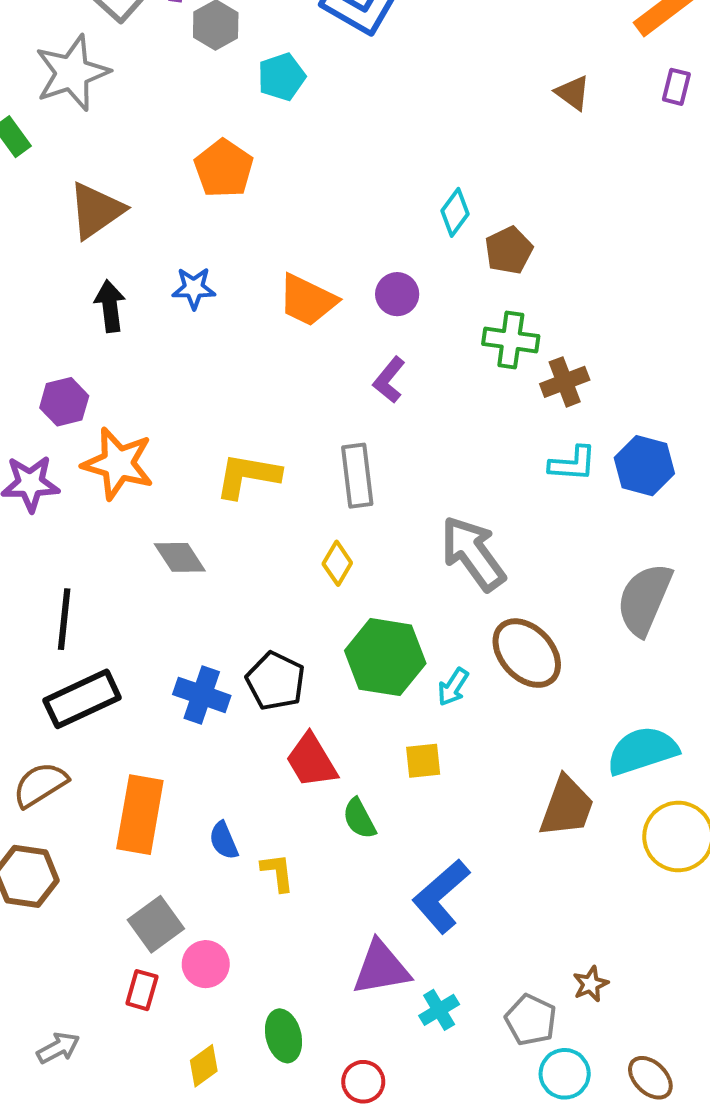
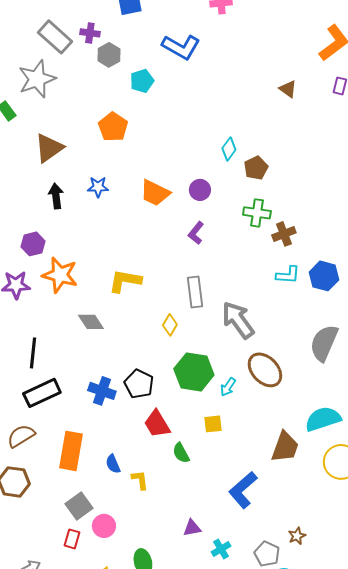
gray rectangle: (357, 476) -> (195, 292), moved
blue L-shape: (441, 896) -> (243, 490), moved
purple triangle: (381, 968) -> (192, 528), size x0.6

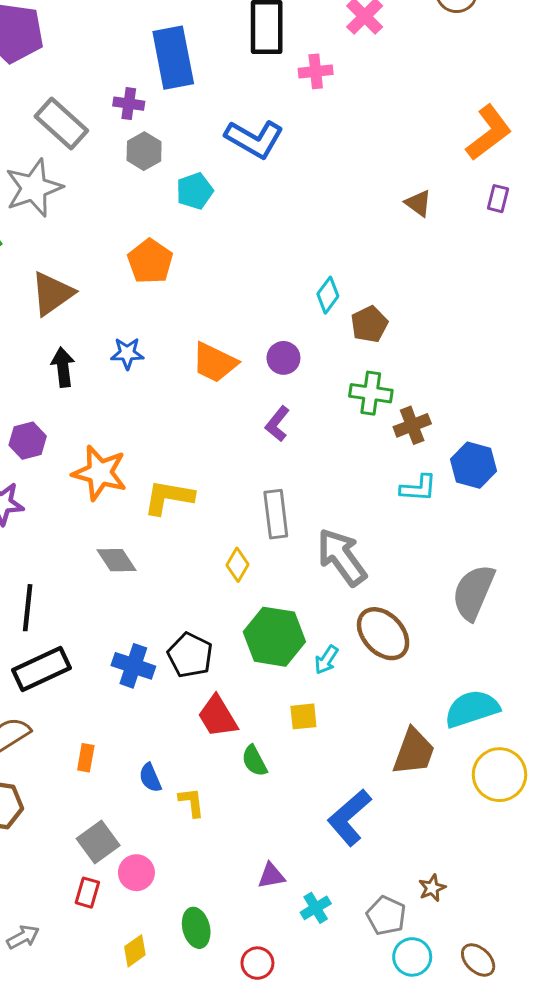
purple cross: (90, 33) -> (129, 104), moved
orange star: (60, 275) -> (100, 473), moved
blue hexagon: (324, 276) -> (473, 465), moved
orange rectangle: (71, 451) -> (86, 758), size x0.5

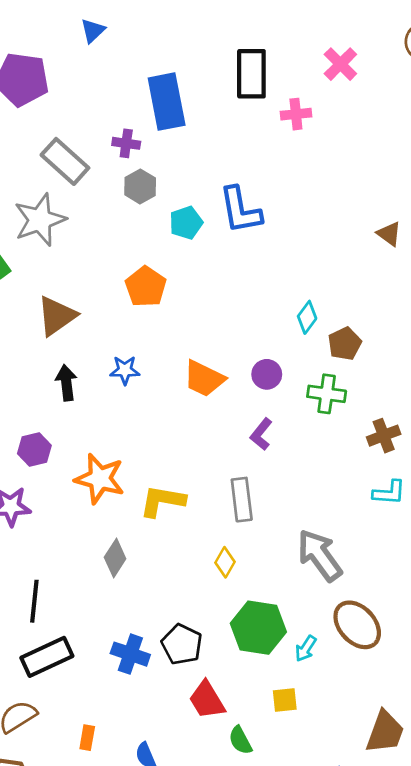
blue L-shape: (254, 139) -> (240, 210), moved, turned 50
green cross: (371, 393) -> (327, 394), moved
gray rectangle: (276, 514) -> (242, 500), moved
gray diamond: (116, 560) -> (115, 558), turned 66

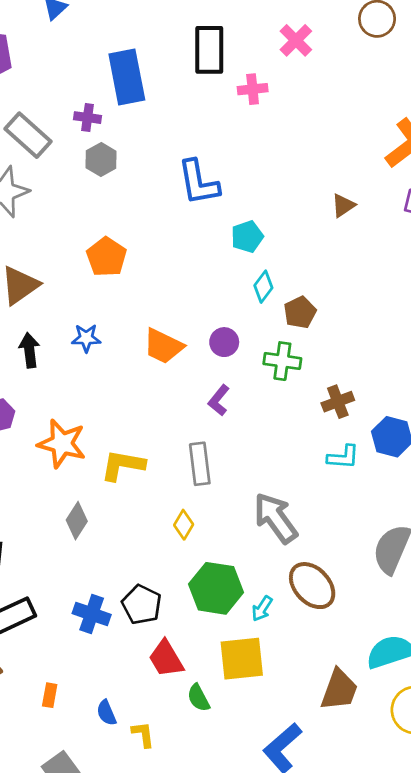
cyan pentagon: (186, 223) -> (247, 237), moved
brown triangle: (389, 234) -> (343, 205), turned 50
yellow square: (285, 700) -> (242, 659), size x1.8

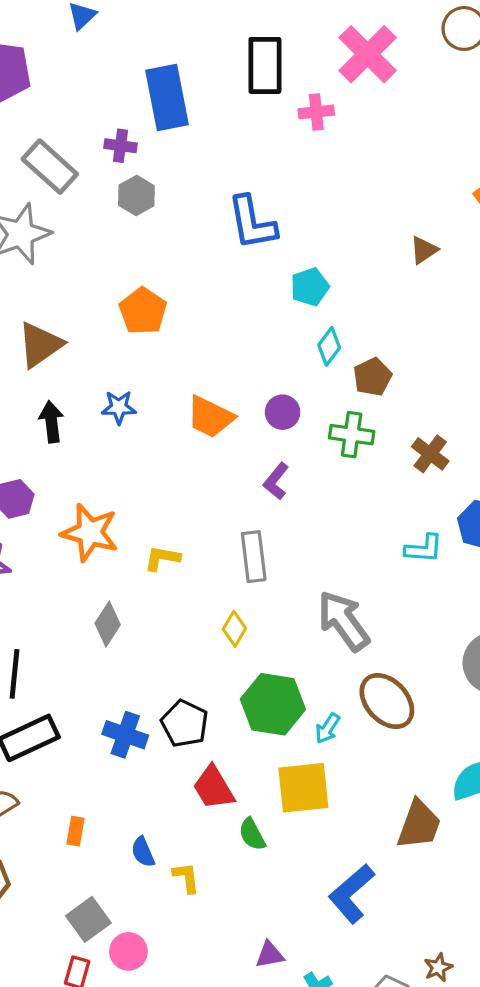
pink cross: (296, 40) -> (368, 54), size x1.5
brown cross: (338, 402) -> (430, 454), moved, turned -32
yellow L-shape: (123, 465) -> (162, 558), size x0.7

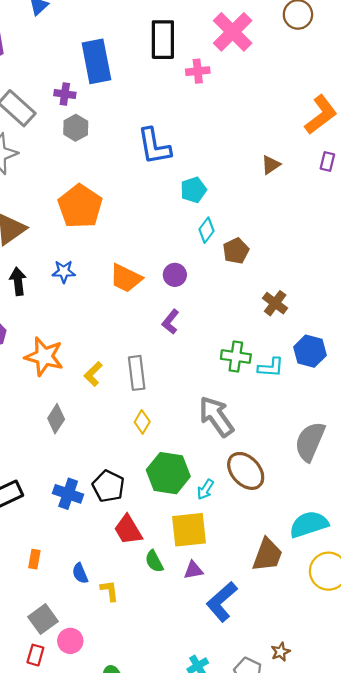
orange pentagon: (143, 311) -> (80, 206), size x1.4
green cross: (352, 435) -> (236, 357), moved
gray rectangle: (254, 557) -> (137, 373), moved
yellow L-shape: (162, 558) -> (93, 374), turned -55
purple triangle: (270, 955) -> (193, 570), moved

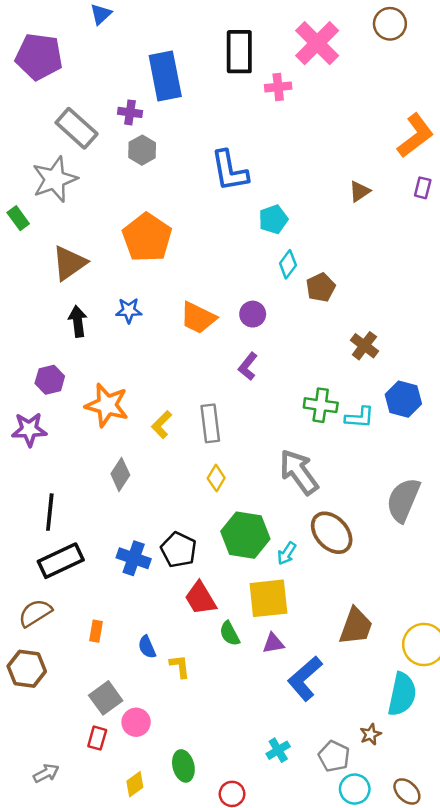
cyan semicircle: (309, 524) -> (402, 694), moved, turned 120

